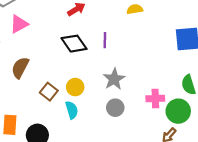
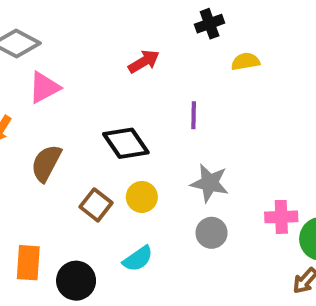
black diamond: (74, 44) -> (126, 143), moved
gray star: (114, 79) -> (210, 183), turned -30
cyan semicircle: (72, 110) -> (138, 259), moved, turned 72

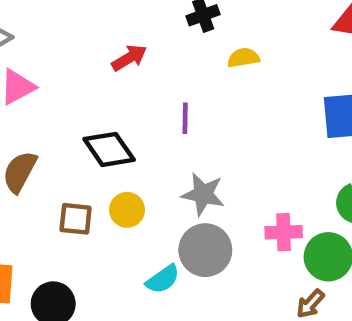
brown square: (96, 205) -> (76, 219), turned -32
gray circle: (212, 233) -> (205, 250), size x1.5
cyan semicircle: (138, 259) -> (163, 279), moved

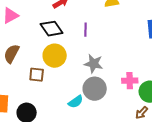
black diamond: (109, 149) -> (52, 29), moved
yellow circle: (127, 210) -> (55, 56), moved, size x1.5

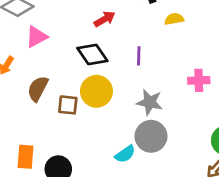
brown square: (37, 75) -> (68, 105), moved
pink cross: (130, 81) -> (199, 80), moved

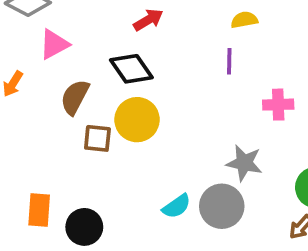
purple line: (139, 56) -> (229, 61), moved
brown semicircle: (38, 89) -> (75, 97), moved
gray star: (150, 102) -> (244, 163), moved
gray circle: (151, 136) -> (222, 206), moved

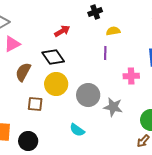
brown square: (97, 138) -> (35, 104), moved
cyan semicircle: (177, 206) -> (77, 130), turned 70
gray circle: (222, 206) -> (88, 95), moved

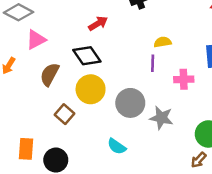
yellow semicircle: (113, 31) -> (163, 42), moved
purple line: (105, 53) -> (153, 63), moved
brown square: (35, 104) -> (64, 114), turned 35

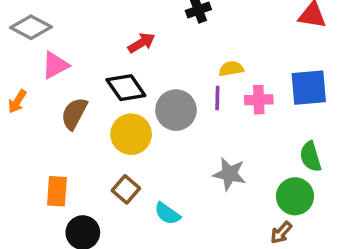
pink cross: (184, 79) -> (259, 100), moved
gray circle: (130, 103) -> (176, 110), moved
brown square: (64, 114) -> (126, 189), moved
orange rectangle: (26, 149) -> (57, 191), moved

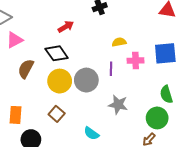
purple line: (217, 98) -> (111, 69), moved
gray circle: (176, 110) -> (86, 80), moved
cyan semicircle: (167, 214) -> (91, 133), moved

